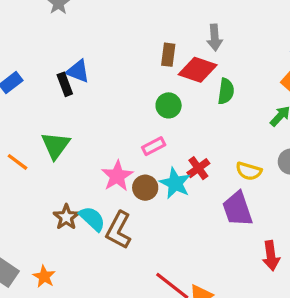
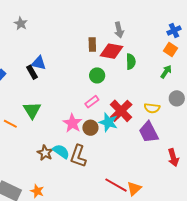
red cross: (198, 168) -> (121, 111), size x1.6

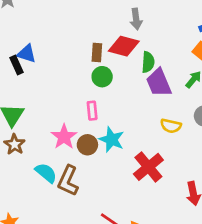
brown rectangle: (92, 45) -> (97, 53), moved
pink rectangle: (92, 102) -> (92, 111), turned -64
red cross: (121, 111) -> (148, 167), moved
purple trapezoid: (149, 132) -> (159, 83), moved
brown star: (45, 153) -> (15, 144), moved

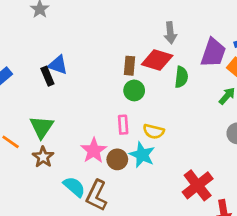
purple trapezoid: (159, 83) -> (213, 53), moved, turned -140
yellow semicircle: (171, 126) -> (154, 131), moved
red cross: (148, 167) -> (198, 185), moved

